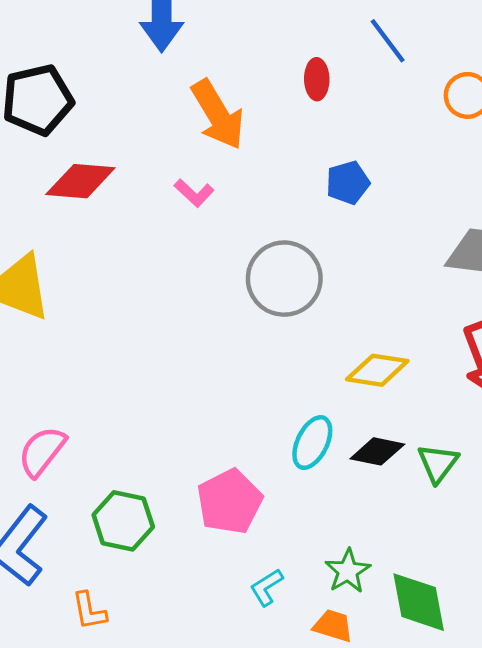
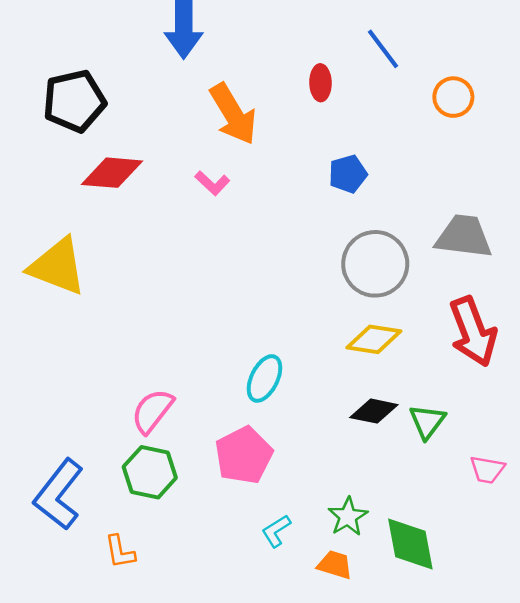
gray circle: (284, 279) -> (375, 264), moved
cyan ellipse: (312, 443) -> (264, 378), moved
pink semicircle: (42, 451) -> (152, 411), moved

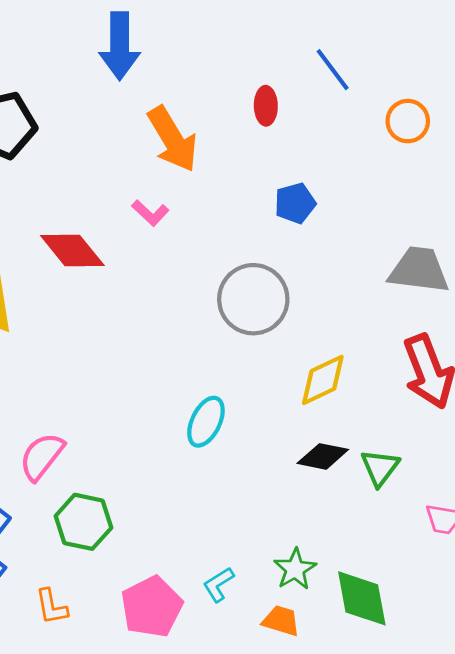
red diamond: (112, 173) -> (72, 250), moved, turned 46
gray circle: (375, 264) -> (253, 299), moved
yellow diamond: (374, 339) -> (323, 380), turned -34
pink semicircle: (152, 411) -> (42, 456), moved
pink pentagon: (244, 455) -> (152, 607), moved

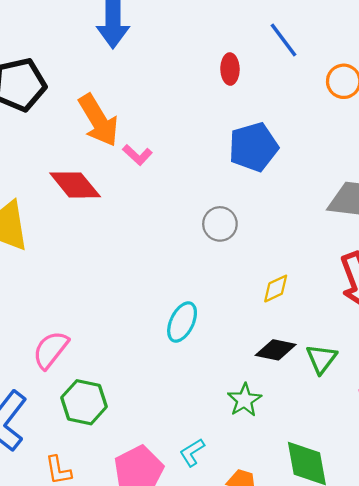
orange arrow: (173, 139) -> (98, 120), moved
blue pentagon: (295, 203) -> (253, 147), size x1.5
gray circle: (253, 299) -> (220, 224), size x0.6
yellow diamond: (323, 380) -> (276, 289), size x0.7
green star: (295, 569) -> (244, 400), moved

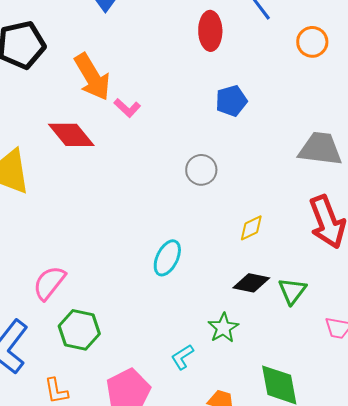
red ellipse: (230, 69) -> (210, 31), size x1.4
blue pentagon: (253, 147) -> (231, 101), size x0.7
cyan L-shape: (192, 452) -> (182, 357), moved

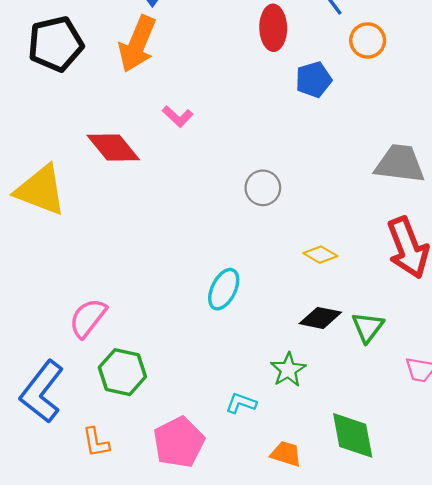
orange circle: (312, 42) -> (368, 40), moved
orange arrow: (92, 77) -> (137, 44), moved, turned 54
blue pentagon: (231, 101) -> (314, 80), moved
yellow diamond: (251, 228) -> (320, 255), turned 56
cyan L-shape: (182, 357) -> (241, 403), turned 52

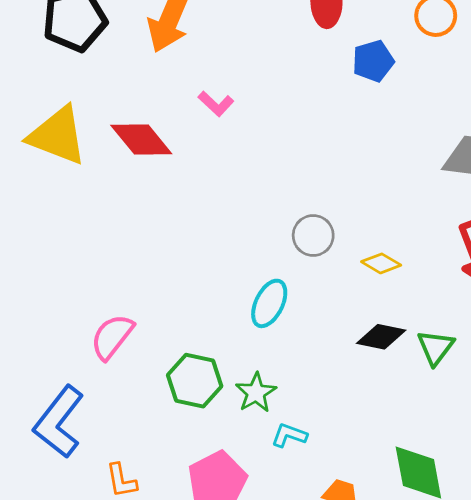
gray circle: (263, 188) -> (313, 235), moved
yellow triangle: (41, 190) -> (57, 136), moved
green star: (288, 370) -> (256, 393), moved
green hexagon: (122, 372) -> (195, 381), moved

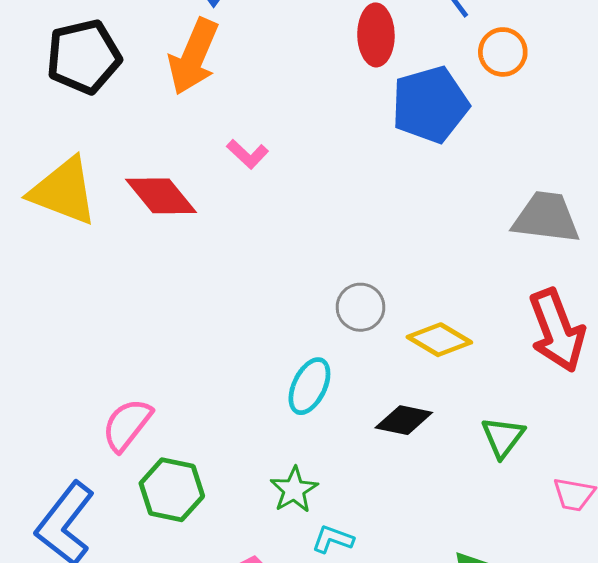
blue pentagon: (373, 61) -> (430, 105), size x1.6
yellow diamond: (381, 263) -> (439, 340), size x1.4
black diamond: (381, 337) -> (404, 420), moved
green hexagon: (195, 381) -> (172, 490), moved

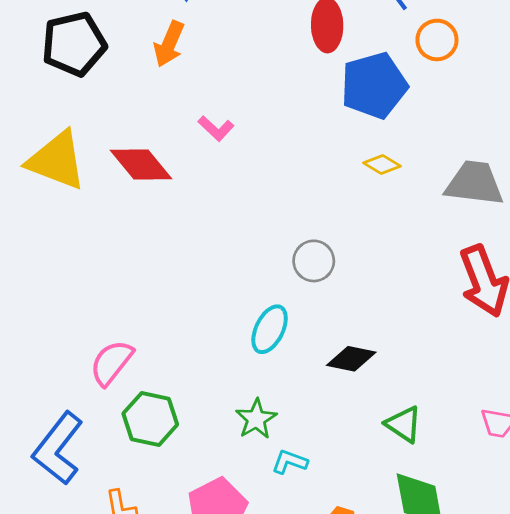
orange arrow: (193, 57) -> (169, 44), size x0.7
yellow diamond: (439, 340) -> (382, 165), moved, size x0.7
green triangle: (503, 437) -> (403, 424), moved, turned -33

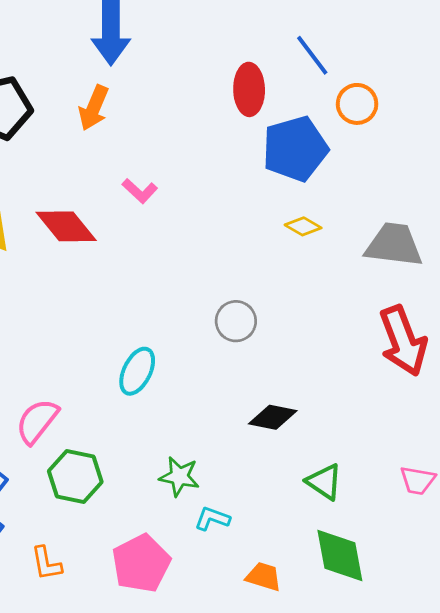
cyan ellipse: (270, 329) -> (137, 371), moved
green star: (256, 419) -> (179, 476), turned -30

